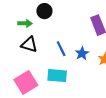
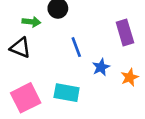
black triangle: (29, 45) -> (20, 48), moved
blue line: (61, 49) -> (76, 47), moved

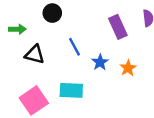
green arrow: (31, 22) -> (17, 29), moved
black triangle: (20, 48) -> (35, 54), moved

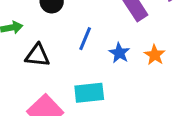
blue line: (74, 47) -> (85, 39), turned 60

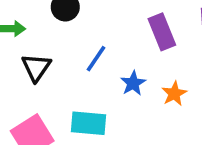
black triangle: (38, 55) -> (36, 67), turned 48

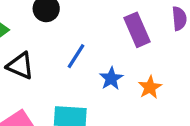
black triangle: (36, 67) -> (20, 66), turned -40

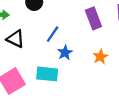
blue star: (111, 78) -> (65, 53), moved

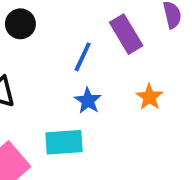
blue line: (53, 34) -> (83, 57), moved

